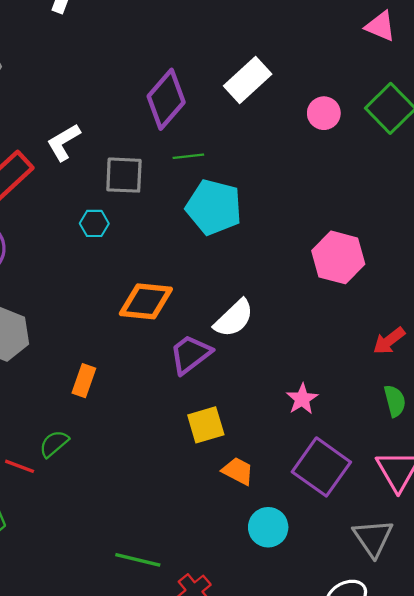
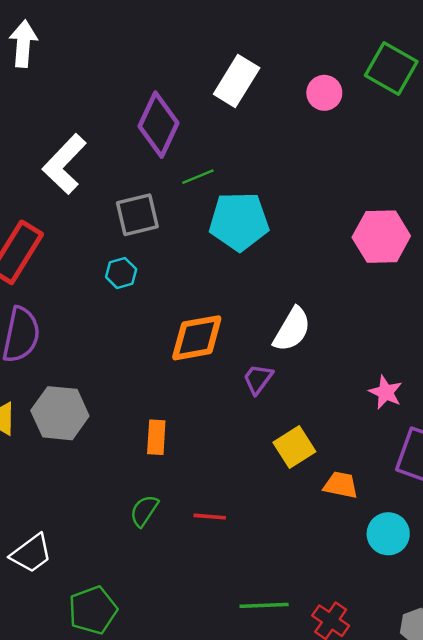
white L-shape: (64, 142) -> (64, 164), moved, size x1.4
purple trapezoid: (190, 354) -> (258, 379), size x0.7
red line: (20, 466) -> (210, 517), moved

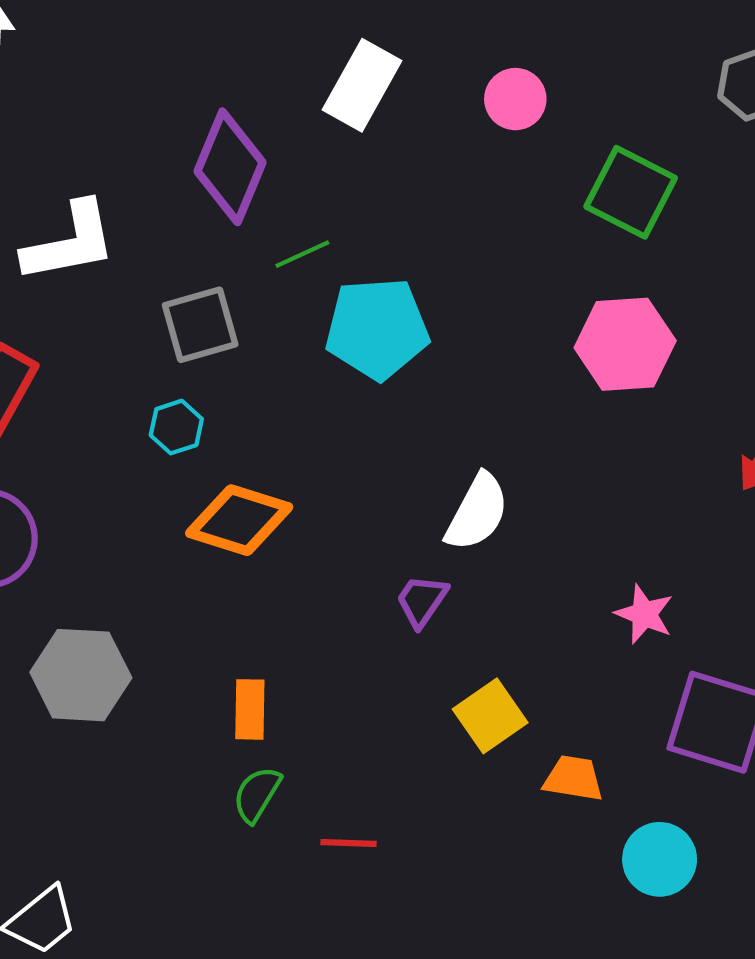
green square: (391, 68) -> (631, 192), moved
white L-shape: (64, 164) -> (70, 242), turned -142
orange diamond: (197, 338) -> (239, 520), moved, turned 30
green semicircle: (144, 511) -> (257, 794), moved

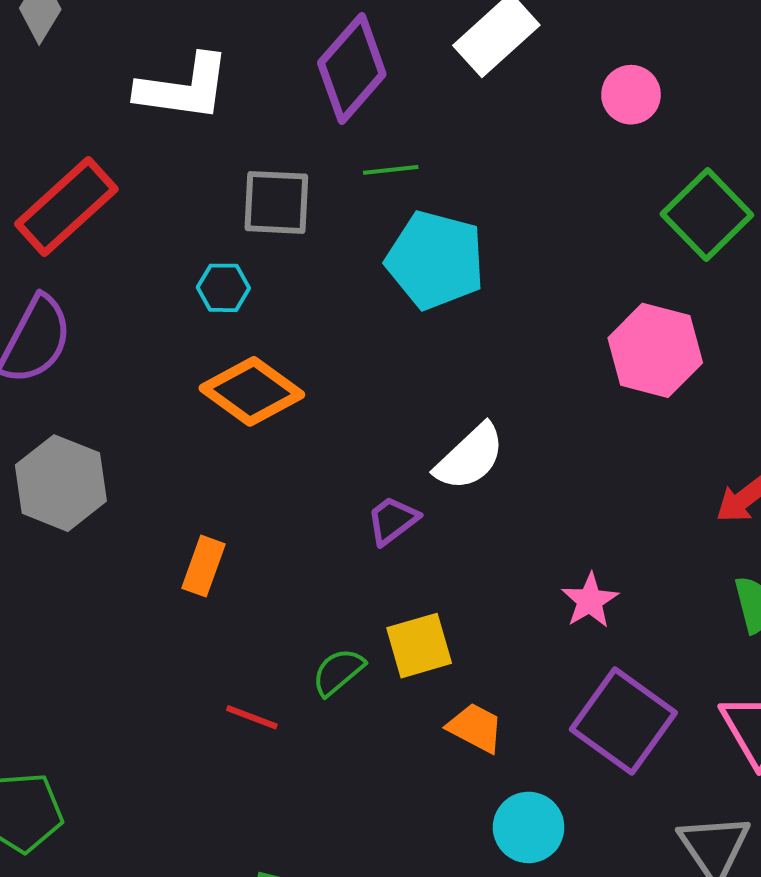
green semicircle: (257, 794) -> (338, 672), moved

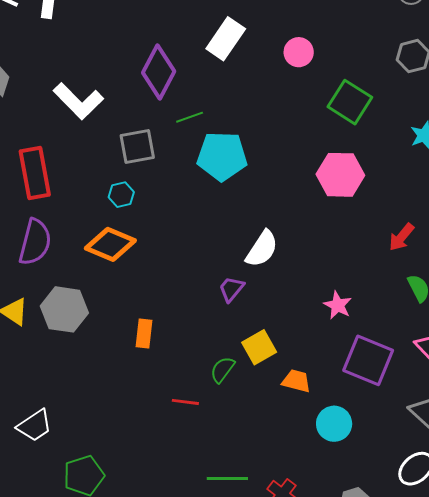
white L-shape: (184, 88) -> (78, 101), turned 51
red rectangle: (66, 206) -> (35, 173), turned -45
orange diamond: (252, 391) -> (110, 244), moved

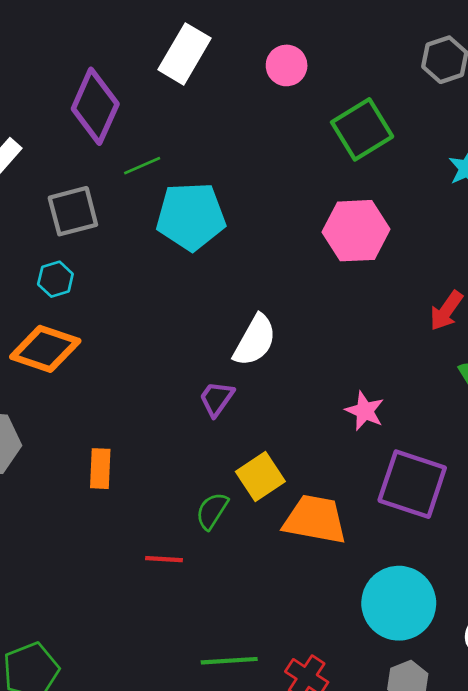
green square: (350, 102) -> (362, 129), turned 30
orange trapezoid: (296, 381) -> (315, 519), size x1.6
cyan circle: (334, 424) -> (399, 603), moved, size x1.5

